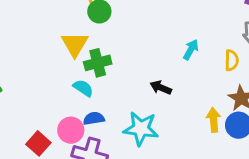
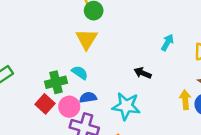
yellow triangle: (75, 44) -> (86, 39), moved
green cross: (98, 63) -> (56, 82), moved
red square: (38, 143) -> (45, 104), moved

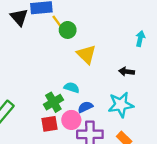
yellow triangle: (86, 39) -> (86, 54), moved
red square: (45, 104) -> (50, 124), turned -35

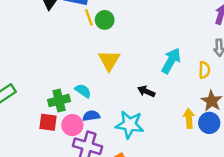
green circle: (68, 30) -> (105, 20), moved
cyan arrow: (140, 39) -> (171, 61), size x1.5

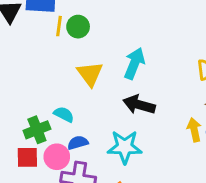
yellow line: (89, 17) -> (59, 26), turned 35
cyan arrow: (171, 61) -> (134, 63), moved
black arrow: (146, 91) -> (139, 105), size x1.5

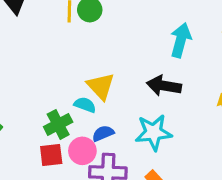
cyan arrow: (134, 63) -> (181, 40), moved
yellow triangle: (90, 74) -> (101, 86), moved

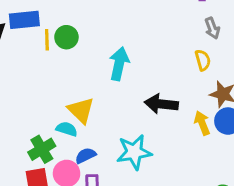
cyan arrow: (181, 40) -> (119, 64), moved
black arrow: (164, 86) -> (161, 104), moved

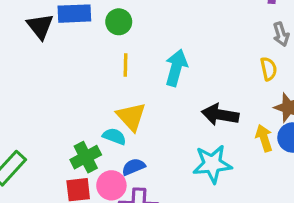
green circle: (66, 37) -> (119, 22), moved
yellow line: (47, 40) -> (125, 65), moved
cyan star: (134, 152) -> (212, 164), moved

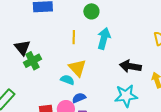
green circle: (119, 22) -> (91, 11), moved
black triangle: (40, 26) -> (22, 48), moved
green cross: (86, 157) -> (33, 61), moved

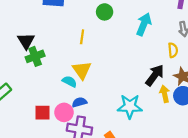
cyan arrow: (104, 38) -> (144, 24), moved
black arrow: (130, 66) -> (155, 75), moved, turned 110

